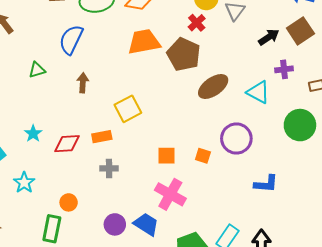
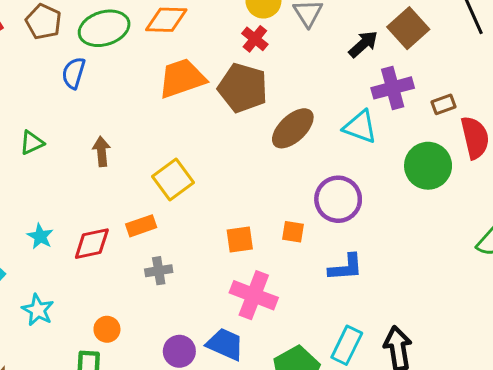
blue semicircle: (71, 40) -> (74, 73), moved, size x0.7
purple cross: (284, 69) -> (393, 88), size x1.5
blue L-shape: (266, 184) -> (346, 267), moved

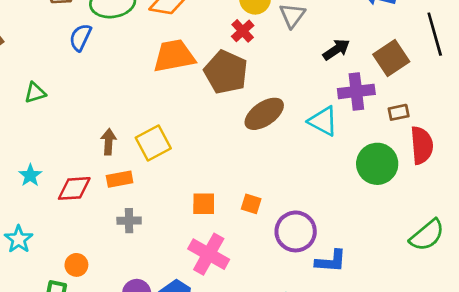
brown square: (408, 28) -> (391, 58), moved
brown arrow: (102, 151) -> (109, 142), moved
purple circle: (338, 199) -> (296, 231), moved
blue L-shape: (346, 267) -> (331, 261), moved

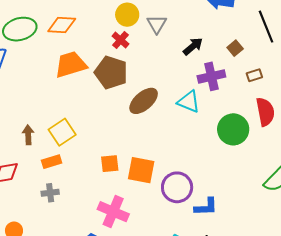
brown square: (391, 58) -> (235, 48), size x0.6
brown rectangle: (399, 112) -> (254, 75), moved
orange rectangle: (120, 179) -> (52, 162), moved
orange square: (204, 204) -> (110, 164), moved
orange square: (251, 204) -> (141, 170), size x1.8

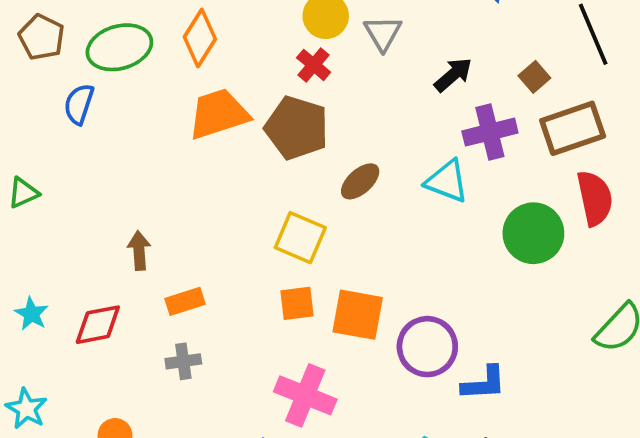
orange diamond: (62, 25) -> (200, 38), turned -60
brown rectangle: (254, 75) -> (573, 128), size x2.0
brown ellipse: (144, 101) -> (360, 181), size x0.7
yellow square: (62, 132) -> (300, 238), moved, turned -32

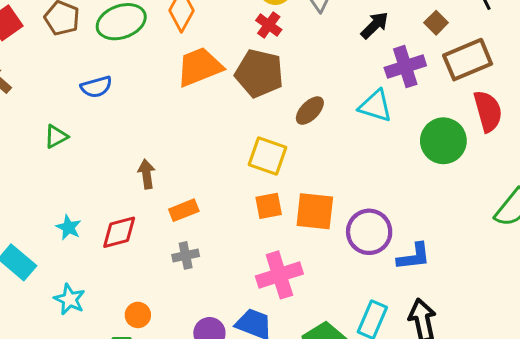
blue semicircle: (79, 104) -> (96, 87), moved, turned -120
pink cross: (305, 395) -> (279, 275), turned -36

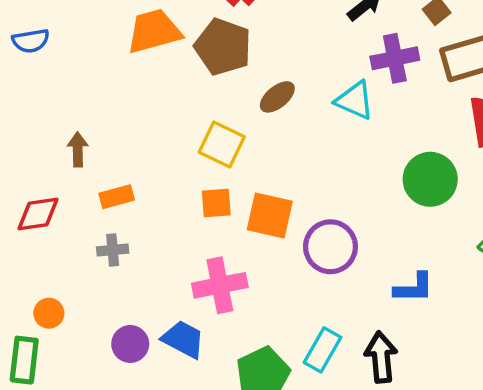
green circle: (443, 141) -> (430, 179), moved
blue L-shape: (414, 257) -> (414, 288), moved

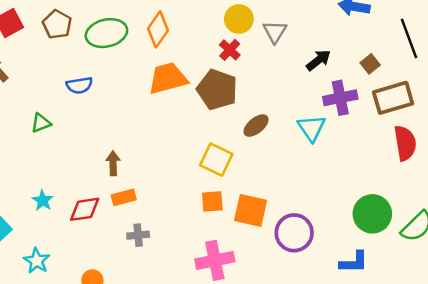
cyan triangle: (355, 100) -> (311, 128), turned 32
green circle: (430, 179) -> (372, 214), moved
orange rectangle: (117, 197) -> (124, 197), moved

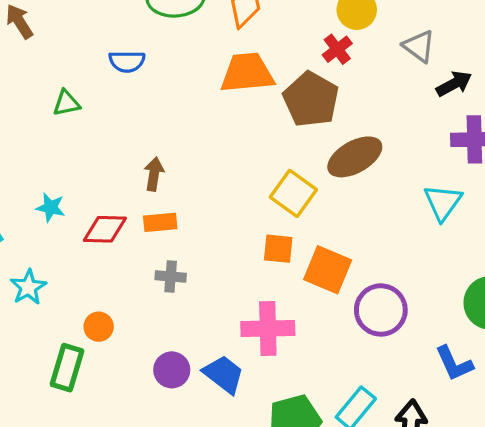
gray triangle: (275, 32) -> (419, 46), moved, turned -35
brown ellipse: (256, 126) -> (355, 157), size x1.5
cyan triangle: (311, 128) -> (443, 202), moved
cyan star: (43, 200) -> (51, 208), turned -30
blue L-shape: (354, 262) -> (454, 363), turned 56

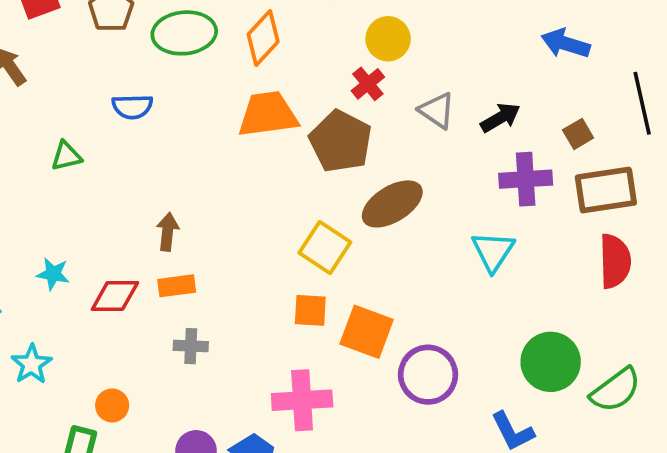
gray triangle: (419, 46) -> (437, 111), moved

